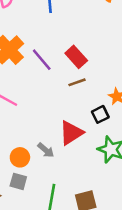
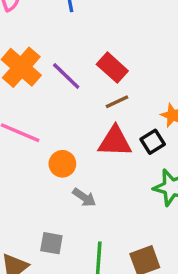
red triangle: (71, 133) -> (115, 141), moved, turned 40
orange circle: (20, 157) -> (62, 164), moved

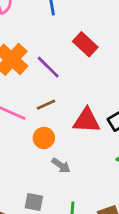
red rectangle: (112, 68) -> (85, 44), moved
brown line: (117, 102) -> (46, 105), moved

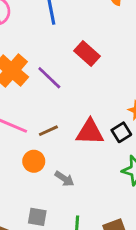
brown line: (46, 105) -> (48, 131), moved
orange circle: (44, 138) -> (34, 161), moved

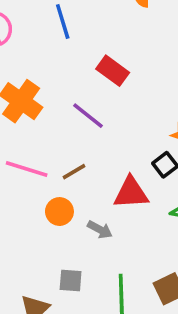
purple line: (49, 78) -> (88, 116), moved
red triangle: (90, 132) -> (131, 193), moved

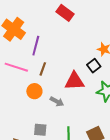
purple line: (88, 116) -> (36, 46), moved, turned 66
brown line: (74, 172) -> (43, 69), turned -40

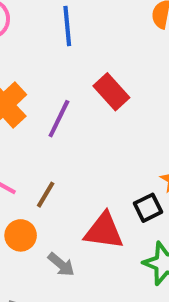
purple line: (36, 46) -> (59, 119), moved

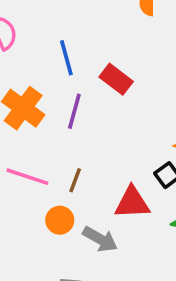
blue line: (67, 26) -> (66, 58), moved
gray arrow: (61, 264) -> (100, 239), size x1.4

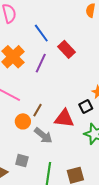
blue line: (66, 58) -> (41, 33), turned -30
brown line: (75, 180) -> (37, 110), moved

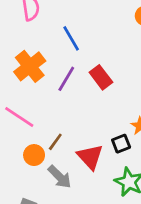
red rectangle: (67, 49) -> (101, 77), moved
red triangle: (64, 118) -> (90, 157), turned 35

